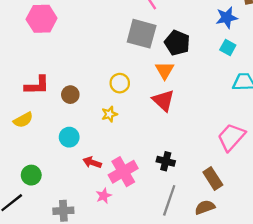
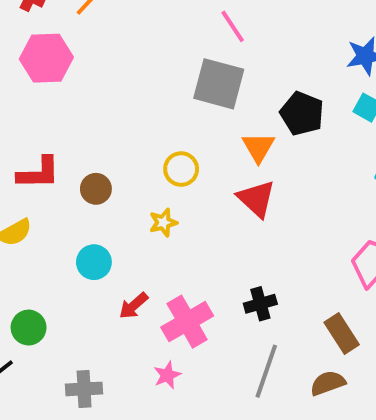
black pentagon: (177, 43) -> (302, 114), moved
black cross: (166, 161) -> (260, 304), turned -30
red arrow: (92, 162) -> (134, 306), turned -60
pink star: (104, 196) -> (167, 375), moved

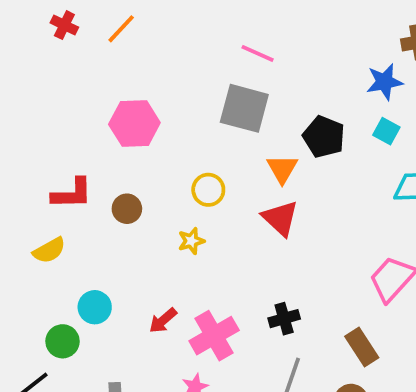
pink line: (233, 26) -> (258, 53), turned -32
pink hexagon: (46, 58) -> (134, 123), moved
cyan circle: (94, 262) -> (95, 307), moved

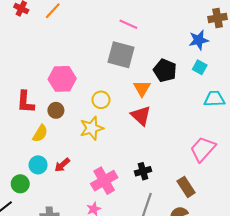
pink hexagon: (134, 123) -> (62, 79), moved
red L-shape: (72, 194) -> (25, 102), turned 95
yellow star: (191, 241) -> (92, 128), size x1.6
yellow semicircle: (49, 250) -> (40, 133), moved, turned -30
red arrow: (163, 320) -> (62, 165), moved

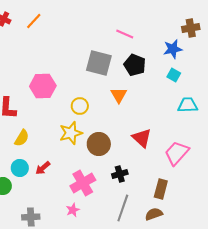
pink line: (128, 24) -> (125, 34), moved
black pentagon: (165, 70) -> (135, 65), moved
brown circle: (56, 110) -> (99, 144), moved, size x1.5
red triangle: (141, 116) -> (142, 138), moved
brown rectangle: (186, 187) -> (161, 189), turned 48

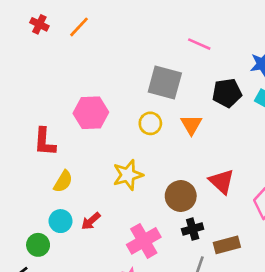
black pentagon: (135, 65) -> (227, 93), moved, turned -30
yellow circle: (80, 106) -> (150, 123), moved
brown circle: (99, 144) -> (181, 196), moved
brown rectangle: (161, 189) -> (227, 245), moved, turned 60

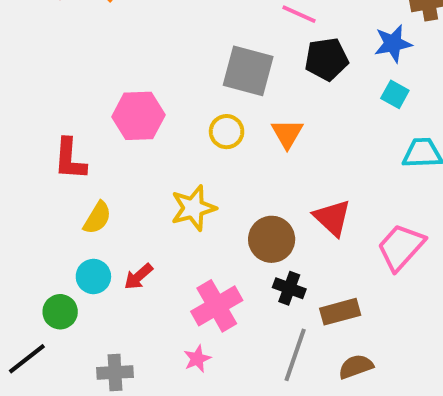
black pentagon: (227, 93) -> (326, 59), moved
black cross: (193, 229) -> (289, 288), turned 36

